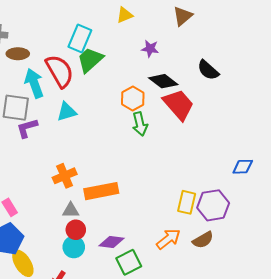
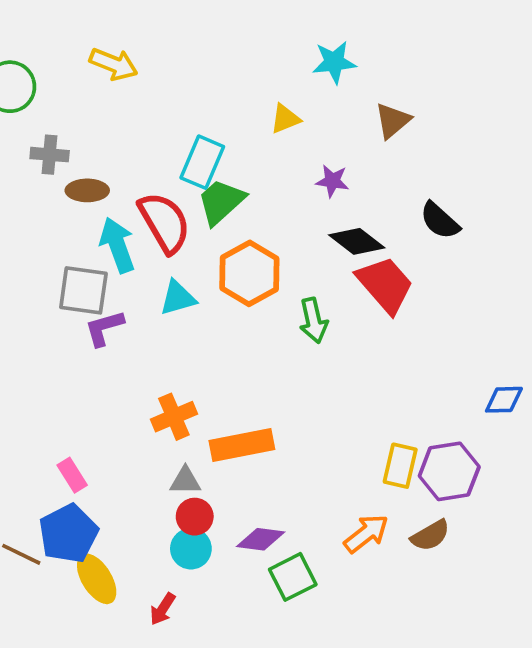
orange hexagon: (133, 98) -> (249, 273), moved, size x1.4

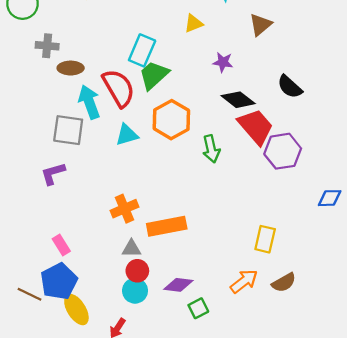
purple L-shape: (104, 328) -> (53, 174), moved
purple hexagon: (449, 471) -> (283, 151), moved
green square: (293, 577) -> (198, 308), size x0.7

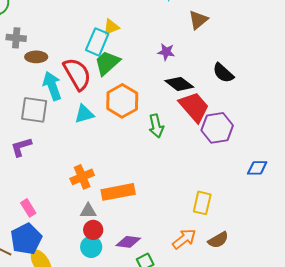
yellow triangle: (194, 23) -> (111, 27), moved

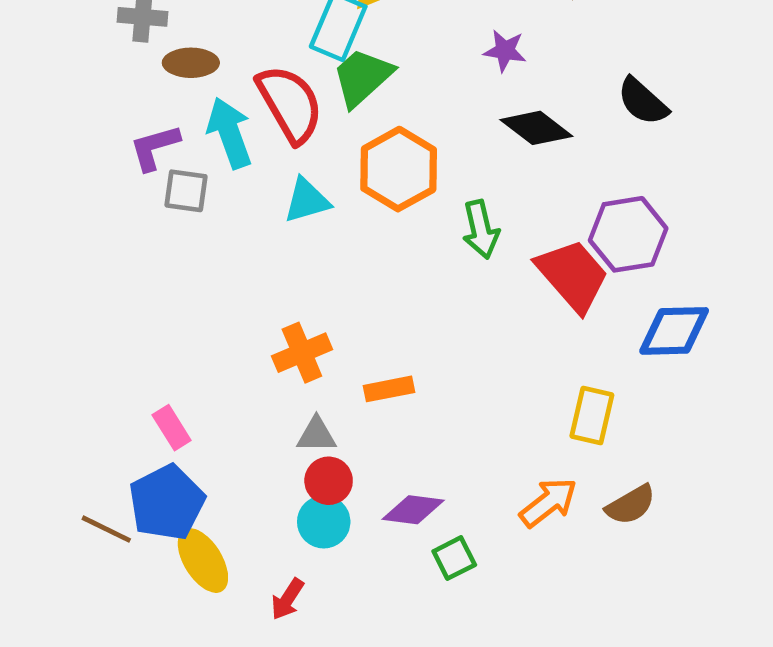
red trapezoid: (194, 107) -> (573, 275), moved
gray square: (34, 110) -> (186, 191), size x0.7
purple L-shape: (21, 147) -> (155, 147), moved
blue diamond: (257, 168) -> (674, 331), moved, size x1.4
orange rectangle: (118, 192) -> (389, 389), size x0.6

